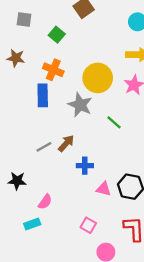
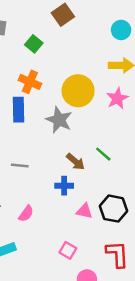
green line: (114, 122) -> (103, 154), moved
brown arrow: (66, 143) -> (75, 162), moved, turned 90
gray line: (44, 147) -> (20, 165), turned 35
pink semicircle: (45, 202) -> (26, 214), moved

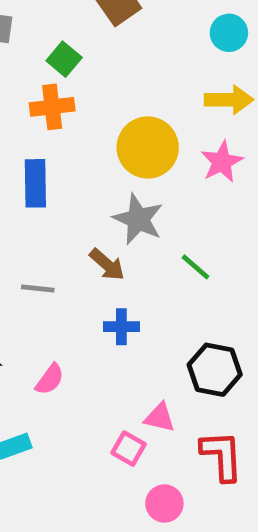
orange cross: (30, 82) -> (52, 107), moved, turned -30
gray star: (59, 120) -> (138, 219), moved
brown arrow: (75, 162) -> (107, 265), moved
pink triangle: (84, 211) -> (160, 417), moved

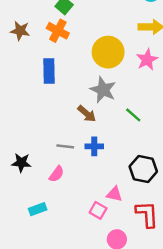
orange cross: (52, 107) -> (58, 31), turned 35
gray line: (38, 288) -> (65, 146), moved

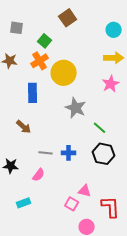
orange cross: (58, 31) -> (40, 61), turned 30
yellow circle: (108, 52) -> (64, 73), moved
brown arrow: (87, 114) -> (24, 127), moved
black hexagon: (143, 169) -> (104, 154), moved

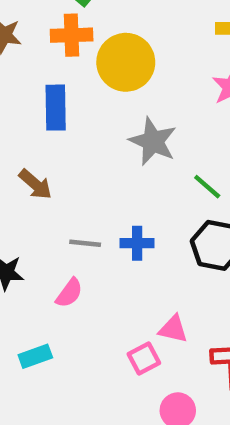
orange cross: (40, 61) -> (72, 35), turned 30
pink square: (72, 204) -> (144, 358), turned 32

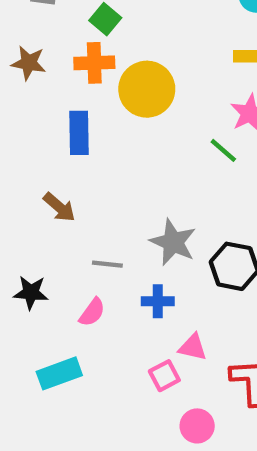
gray star: (153, 141) -> (173, 242), moved
green line: (207, 187) -> (223, 150), moved
blue cross: (137, 243) -> (158, 301), moved
cyan rectangle: (35, 356) -> (59, 373), size x1.4

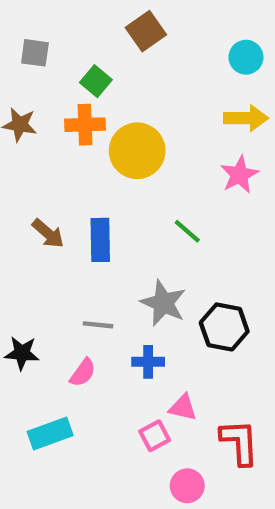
blue rectangle: (79, 133) -> (100, 240), moved
green line: (223, 150) -> (187, 231), moved
brown arrow: (59, 207) -> (48, 233), moved

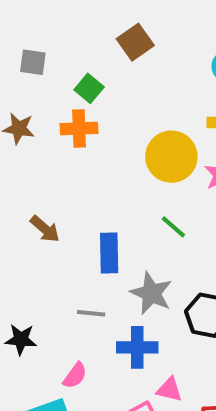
yellow circle: (137, 151) -> (171, 157), moved
blue rectangle: (100, 240) -> (109, 253), moved
blue cross: (148, 362) -> (137, 347), size x1.4
pink semicircle: (83, 373) -> (75, 375), moved

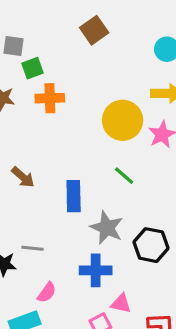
green square: (89, 88) -> (32, 68), moved, turned 30
gray line: (91, 313) -> (32, 248), moved

